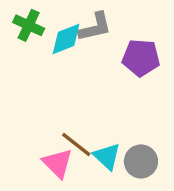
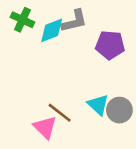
cyan triangle: (107, 156) -> (98, 105), moved
gray circle: (141, 161) -> (119, 110), moved

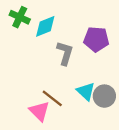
gray L-shape: (74, 21) -> (65, 53), moved, turned -60

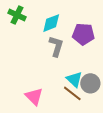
cyan diamond: (45, 26) -> (51, 23), moved
brown line: (52, 98) -> (72, 93), moved

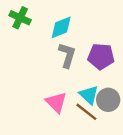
purple pentagon: (83, 34) -> (101, 56), moved
pink triangle: (34, 96) -> (56, 102), moved

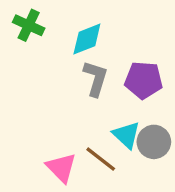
pink triangle: (56, 102) -> (61, 168), moved
brown line: (86, 112) -> (101, 159), moved

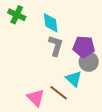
cyan diamond: (87, 39) -> (51, 23), turned -75
gray circle: (154, 142) -> (89, 62), moved

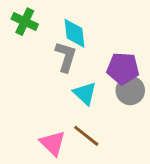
gray L-shape: (56, 46) -> (66, 57), moved
cyan triangle: (74, 79) -> (85, 93), moved

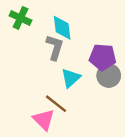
cyan triangle: (85, 93) -> (71, 78), turned 35
brown line: (86, 136) -> (56, 104), moved

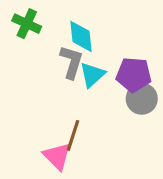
cyan triangle: (71, 78) -> (92, 75), moved
brown line: (56, 104) -> (73, 135), turned 70

